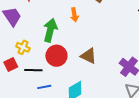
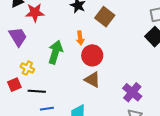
red circle: (56, 56) -> (92, 55), moved

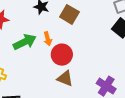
green arrow: (55, 52) -> (25, 42), moved, turned 55

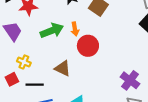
brown triangle: (65, 79) -> (63, 68), moved

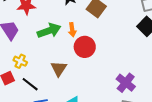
brown triangle: (63, 68) -> (59, 69), turned 36
black line: (35, 85) -> (30, 84), turned 36

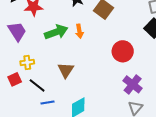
red circle: (85, 47) -> (123, 51), moved
yellow cross: (20, 61) -> (27, 62), turned -32

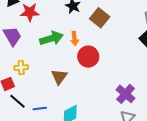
red circle: (123, 51) -> (88, 57), moved
black line: (37, 85) -> (17, 101), moved

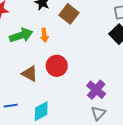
red circle: (88, 57) -> (57, 66), moved
brown triangle: (59, 77) -> (30, 74), turned -36

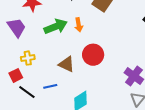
blue line: (11, 106) -> (50, 86), moved

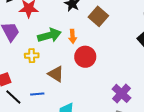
red circle: (93, 55) -> (85, 57), moved
yellow cross: (28, 58) -> (32, 56), moved

